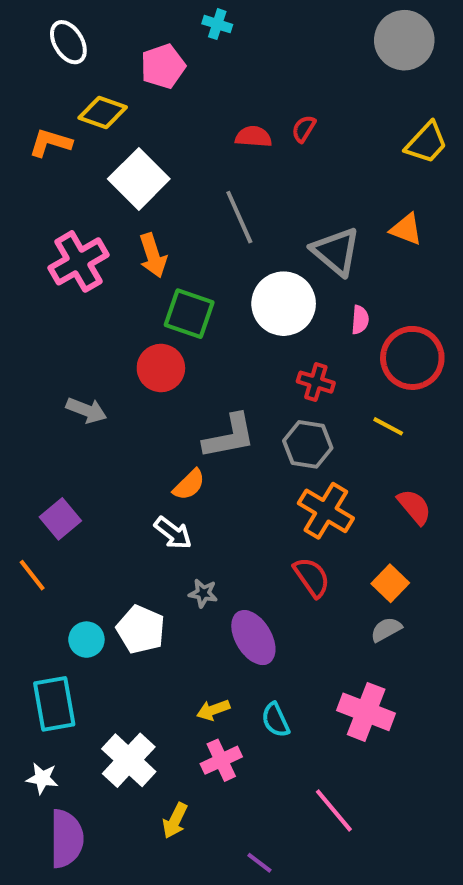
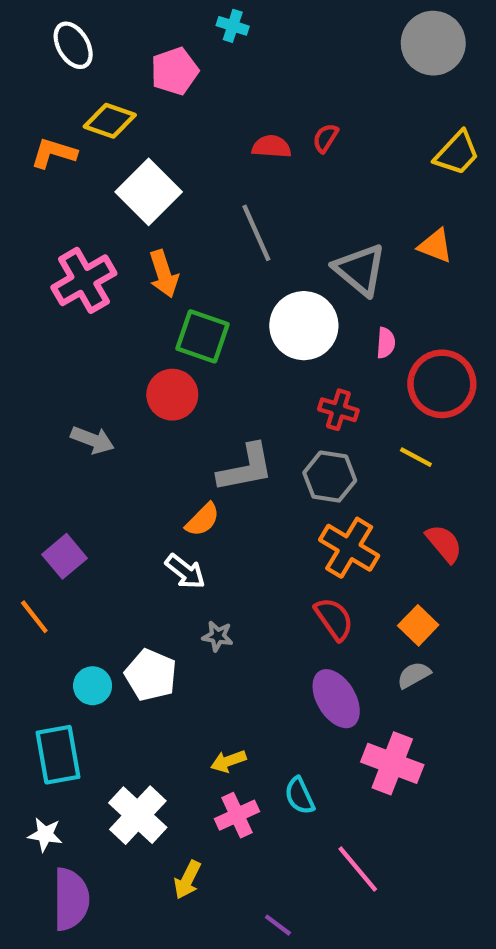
purple ellipse: (253, 638) -> (336, 699), moved
cyan semicircle: (276, 720) -> (300, 796), moved

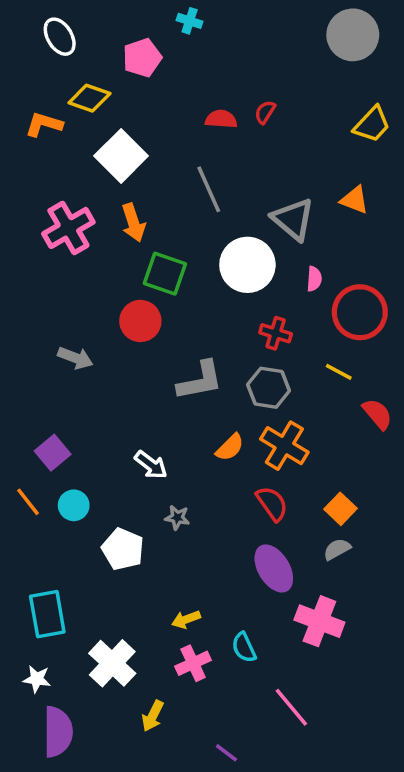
orange semicircle: (202, 520) -> (230, 447), moved
red semicircle: (444, 543) -> (377, 414), moved
cyan circle: (93, 686) -> (74, 505), moved

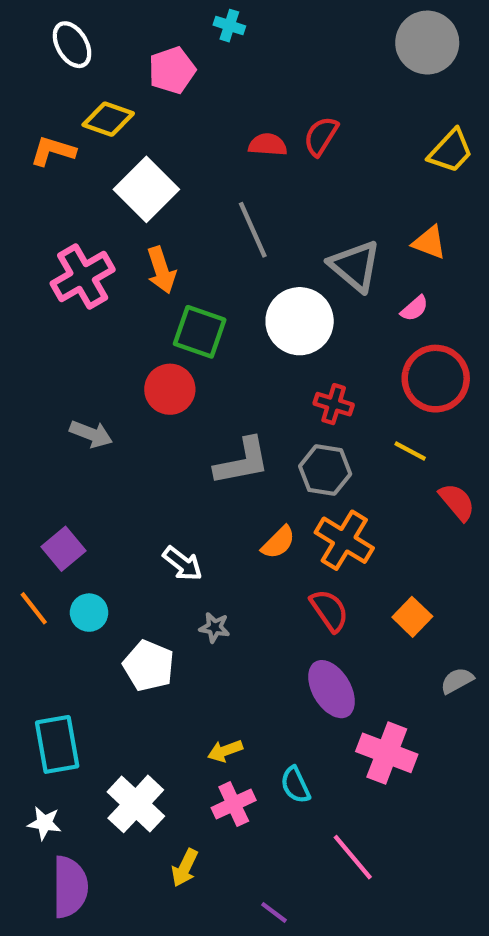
red semicircle: (265, 112) -> (321, 136), size x1.4
pink semicircle: (314, 279) -> (414, 308), moved, turned 45
gray semicircle: (337, 549) -> (457, 681), moved

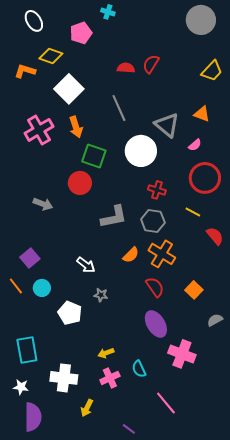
white cross: (136, 804) -> (64, 378), turned -36

